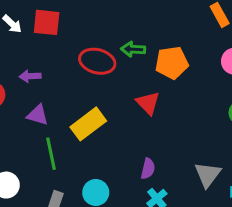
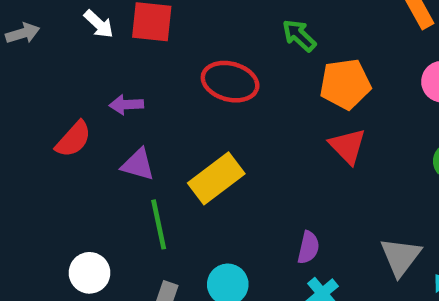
green arrow: (133, 49) -> (299, 36), moved, turned 40
red triangle: (148, 103) -> (348, 146), moved

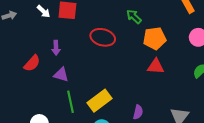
purple arrow: (126, 105) -> (56, 48), turned -88
red triangle: (348, 146) -> (156, 66), turned -42
yellow rectangle: (216, 178) -> (100, 101), moved

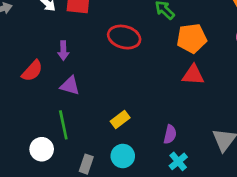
yellow rectangle: (100, 101) -> (120, 119), size x0.6
green line: (71, 102) -> (63, 125), moved

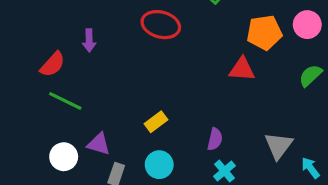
orange pentagon: (192, 38) -> (264, 33), moved
purple triangle: (70, 86) -> (99, 144), moved
green line: (63, 125) -> (65, 101), moved, turned -52

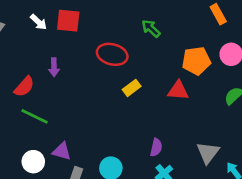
yellow rectangle: (156, 122) -> (132, 88), moved

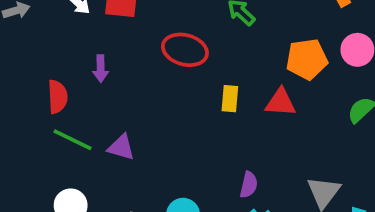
red semicircle: (24, 87) -> (58, 97), turned -45
yellow rectangle: (132, 88) -> (230, 99), moved, turned -48
purple triangle: (62, 151) -> (121, 147), moved

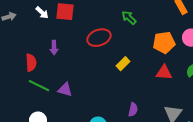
red ellipse: (185, 50) -> (99, 38), turned -35
yellow rectangle: (230, 99) -> (123, 64), turned 40
red triangle: (281, 102) -> (164, 73), moved

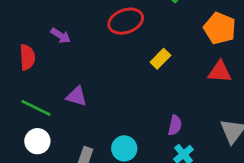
orange pentagon: (164, 43) -> (220, 28), turned 30
purple arrow: (54, 48) -> (61, 36), turned -56
green line: (39, 86) -> (36, 108), moved

